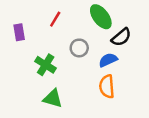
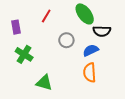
black semicircle: (121, 37) -> (102, 31), turned 42
green cross: (46, 65) -> (24, 54), moved

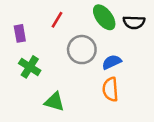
black semicircle: (102, 31) -> (134, 22), moved
gray circle: (66, 40) -> (82, 50), size x1.5

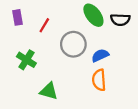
red line: (57, 20) -> (44, 25), moved
purple rectangle: (20, 33) -> (18, 17), moved

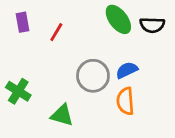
gray circle: (73, 44) -> (93, 76), moved
green cross: (26, 60) -> (18, 91), moved

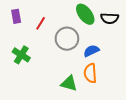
gray circle: (93, 76) -> (67, 39), moved
green cross: (18, 91) -> (21, 55), moved
green triangle: (62, 115) -> (69, 83), moved

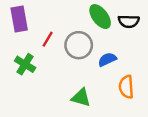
purple rectangle: (16, 16) -> (19, 19), size x1.5
red line: (41, 23) -> (48, 39), moved
orange semicircle: (90, 73) -> (126, 87), moved

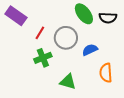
purple rectangle: (19, 19) -> (16, 16), turned -45
green cross: (25, 64) -> (43, 58), moved, turned 36

